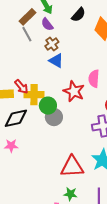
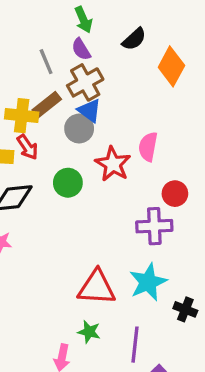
brown rectangle: (27, 17) -> (47, 105), moved
brown cross: (52, 44) -> (85, 82), size x1.5
yellow cross: (34, 95) -> (22, 116), moved
gray circle: (54, 117) -> (79, 129), moved

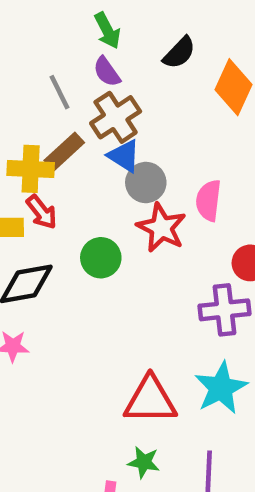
gray circle: (79, 129) -> (146, 182), moved

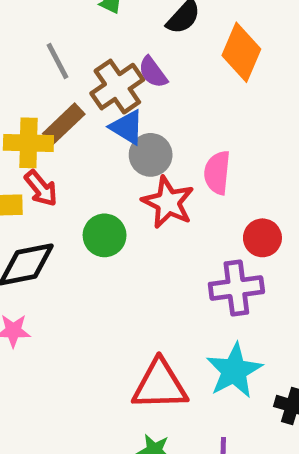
purple semicircle: (107, 72) -> (153, 72), moved

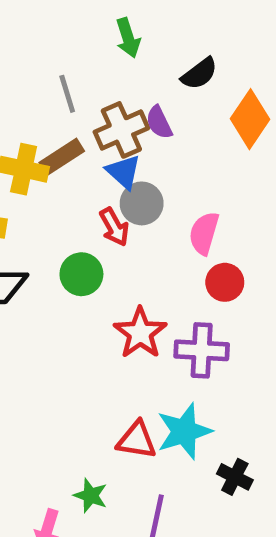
red arrow: (41, 188) -> (114, 227), moved
red star: (168, 202) -> (140, 333), moved
red circle: (262, 238) -> (225, 282), moved
red triangle: (160, 385) -> (137, 440), moved, size x0.7

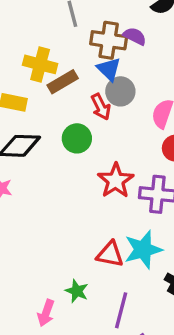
purple semicircle: (159, 122) -> (135, 36), turned 140
brown cross: (121, 130) -> (109, 40), turned 30
brown rectangle: (62, 157) -> (63, 82), moved

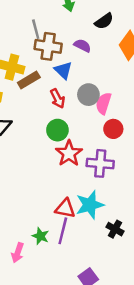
brown cross: (109, 40) -> (48, 46), moved
gray circle: (120, 91) -> (88, 95), moved
green circle: (77, 138) -> (57, 130), moved
purple line: (121, 310) -> (63, 231), moved

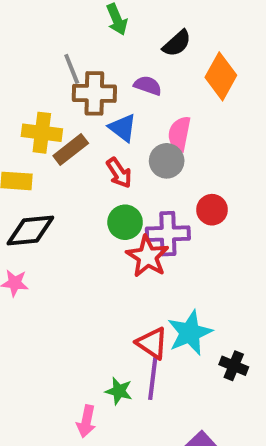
pink semicircle: (104, 103) -> (179, 134), moved
purple cross: (100, 163) -> (168, 234), moved
red triangle: (65, 208) -> (152, 343), turned 30

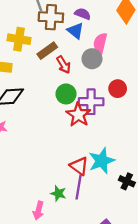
blue triangle: (123, 128) -> (76, 31), moved
brown rectangle: (71, 149) -> (47, 51), moved

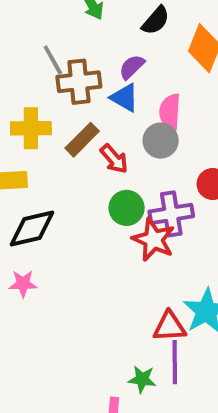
purple semicircle: (83, 14) -> (132, 67), turned -56
red triangle: (79, 166) -> (169, 327), turned -30

